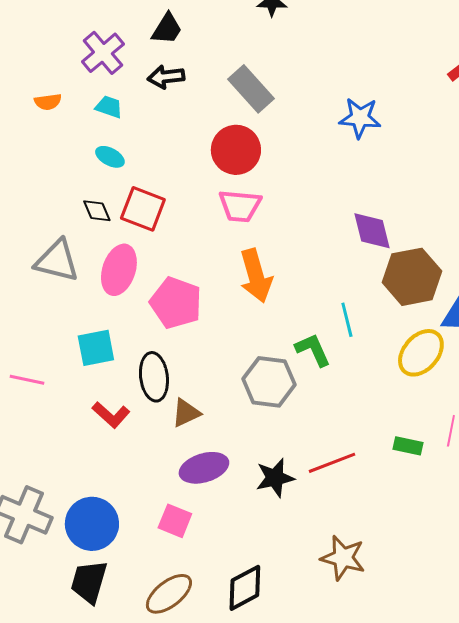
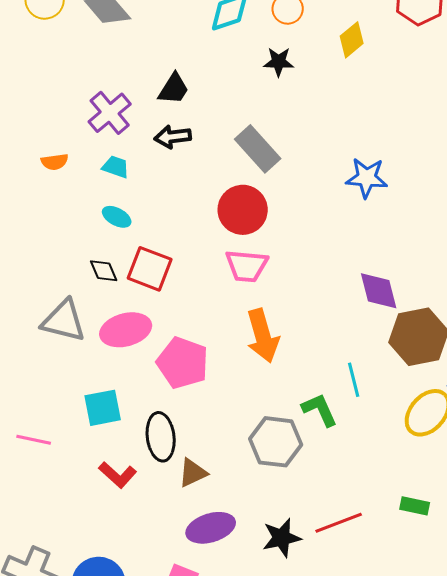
pink ellipse: (119, 270) -> (126, 330), turned 57

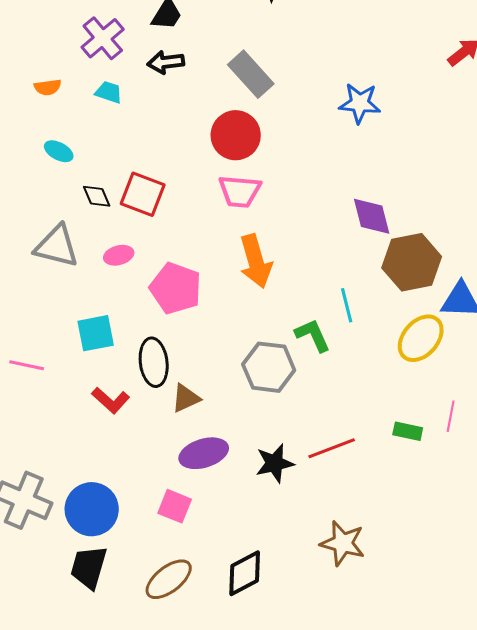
cyan ellipse: (117, 217) -> (59, 151), moved
pink ellipse: (126, 330) -> (119, 255), size x0.6

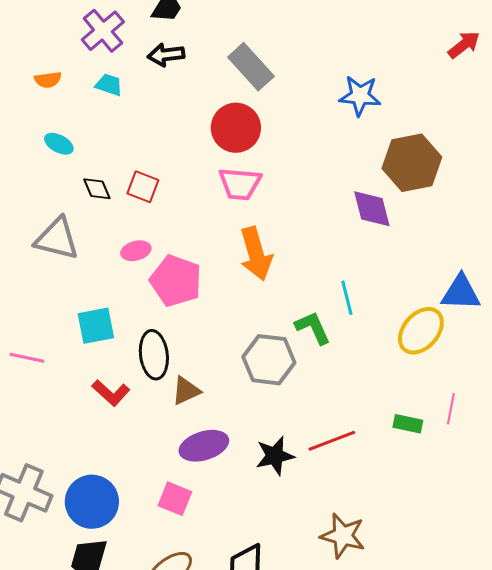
red square: (143, 194) -> (143, 187), size x0.7
pink ellipse: (119, 255) -> (136, 251), moved
brown hexagon: (412, 262) -> (412, 163), moved

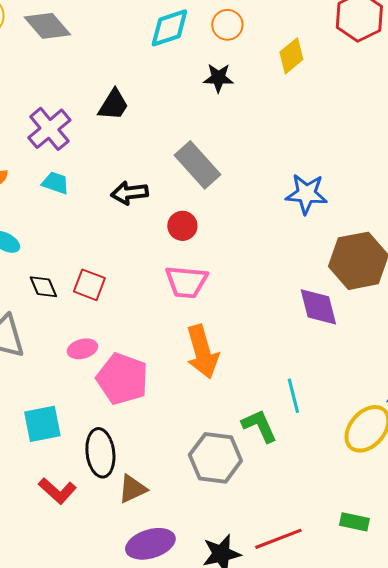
black arrow: (166, 55) -> (129, 193), moved
red circle: (236, 128) -> (182, 226), size x0.6

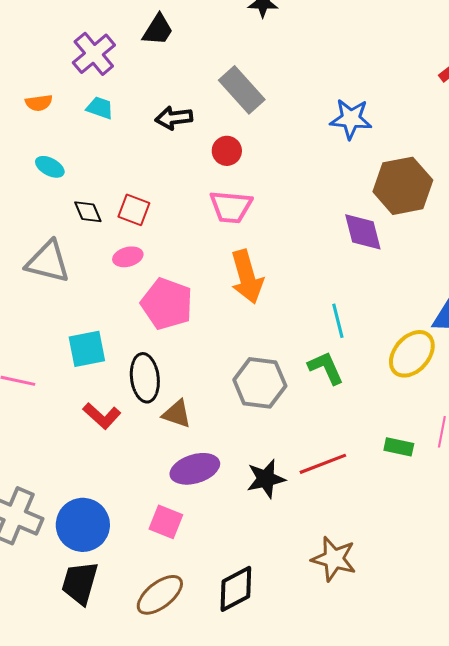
pink ellipse: (82, 349) -> (128, 257), moved
green L-shape: (259, 426) -> (326, 368), moved
brown triangle: (132, 489) -> (177, 414), turned 44

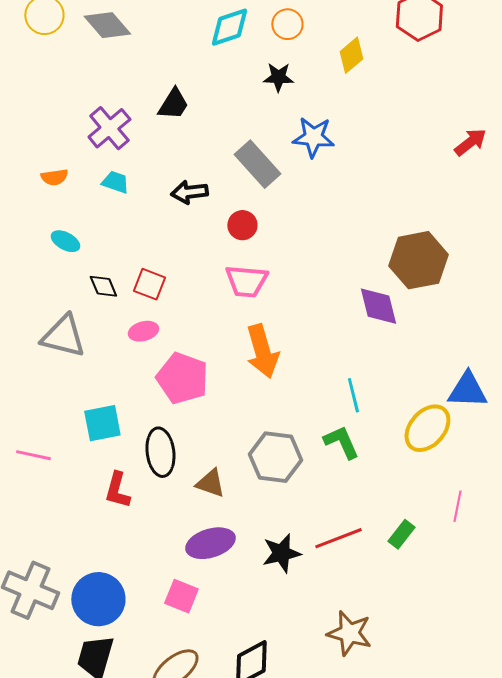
blue star: (351, 119) -> (313, 137), moved
brown triangle: (177, 414) -> (210, 483), moved
red L-shape: (102, 416) -> (117, 490), turned 63
green rectangle: (399, 447) -> (401, 534), moved, turned -64

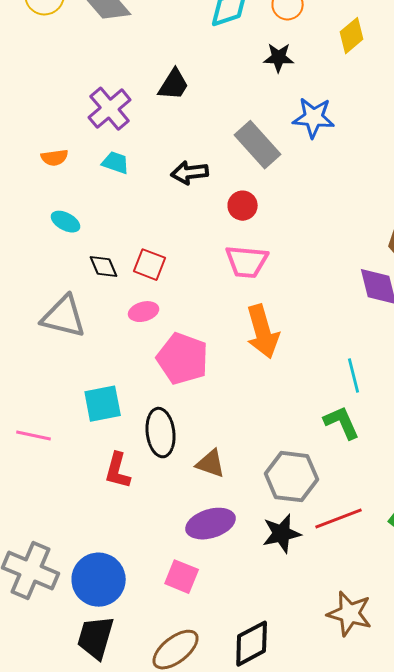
gray hexagon: (275, 457) -> (292, 477), moved

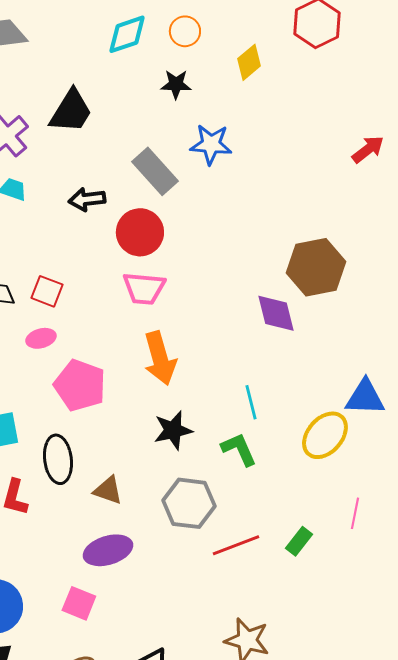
black trapezoid: (174, 85) -> (71, 111), size x1.4
red circle: (243, 206) -> (140, 232), size x1.6
black star: (282, 534) -> (173, 430), moved

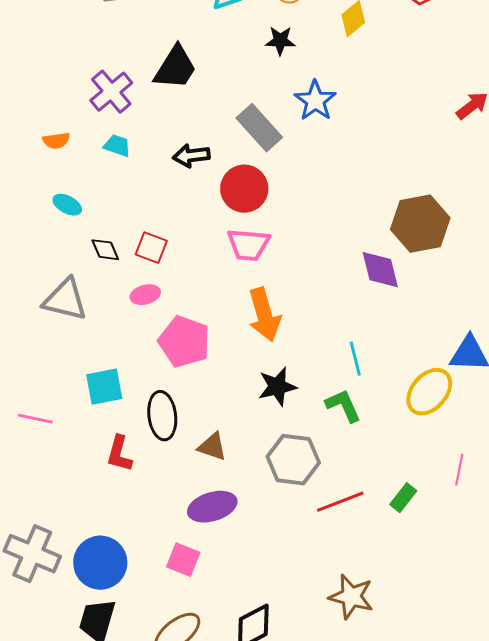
blue star: (211, 144) -> (315, 101), turned 30

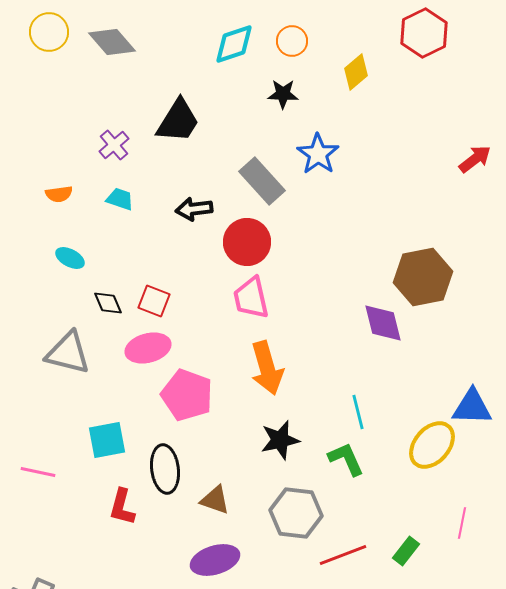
purple cross: (111, 92) -> (114, 145), size x0.7
pink trapezoid: (248, 245) -> (251, 298), turned 72
pink ellipse: (145, 295) -> (148, 348), size x1.5

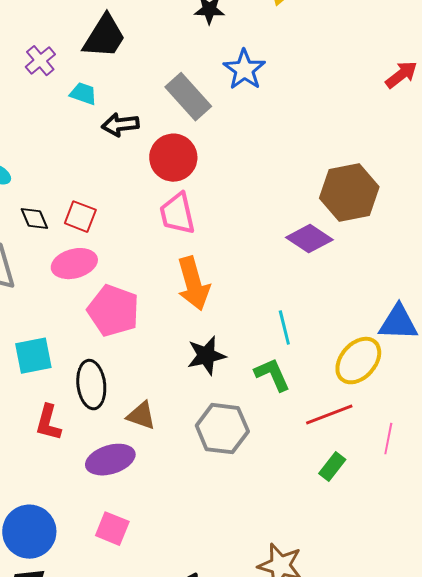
cyan trapezoid: (120, 199) -> (83, 94), moved
purple diamond: (383, 323) -> (309, 239), turned -42
red line: (343, 555) -> (329, 415), moved
purple ellipse: (215, 560) -> (110, 460), moved

